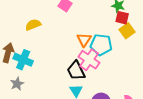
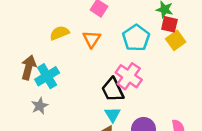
orange triangle: (84, 40) -> (92, 39), moved
cyan pentagon: (101, 45) -> (136, 38), moved, turned 30
cyan cross: (23, 60) -> (47, 76), turned 36

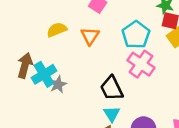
pink cross: (129, 76) -> (141, 64), moved
gray star: (40, 106) -> (58, 85), moved

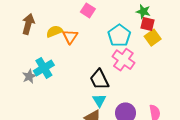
orange triangle: (90, 36) -> (70, 37), moved
brown arrow: (25, 65) -> (28, 24), moved
gray star: (58, 85) -> (29, 76), moved

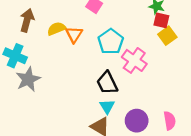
cyan pentagon: (119, 36) -> (111, 42), moved
cyan cross: (44, 68) -> (15, 56), moved, turned -36
gray star: (29, 76) -> (28, 79), size x1.5

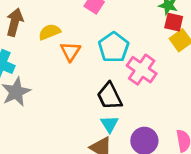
orange triangle: (74, 35) -> (70, 51), moved

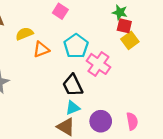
orange triangle: (70, 51) -> (41, 49), turned 36
cyan triangle: (109, 124) -> (73, 108), turned 40

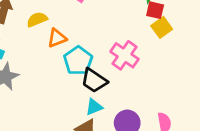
cyan pentagon: (76, 46) -> (78, 61), moved
black trapezoid: (73, 85) -> (94, 80), turned -30

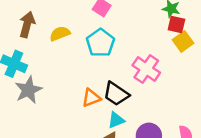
orange triangle: (57, 38) -> (91, 98), moved
cyan pentagon: (78, 61) -> (100, 43), moved

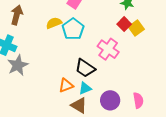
red square: (176, 24) -> (124, 24), moved, turned 32
yellow semicircle: (60, 34) -> (54, 23), moved
orange triangle: (91, 98) -> (66, 85), moved

